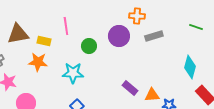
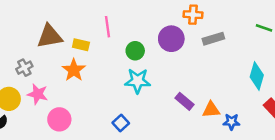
orange star: (38, 62) -> (74, 70), turned 30
cyan star: (73, 73) -> (138, 81), moved

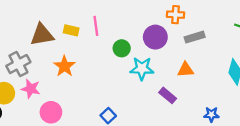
yellow rectangle: (81, 45) -> (71, 30), moved
gray cross: (24, 68) -> (18, 64), size x1.5
cyan star: (138, 81) -> (142, 68), moved
orange triangle: (211, 110) -> (186, 70), moved

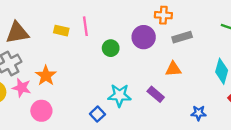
brown triangle: (42, 35) -> (17, 33), moved
orange star: (64, 66) -> (46, 76), moved
cyan star: (142, 68) -> (119, 95), moved

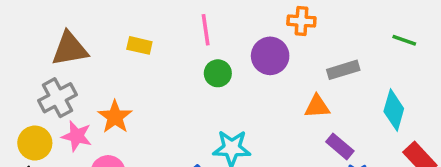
pink line: (85, 26) -> (206, 30), moved
gray rectangle: (182, 37) -> (343, 70), moved
purple rectangle: (156, 94) -> (340, 146), moved

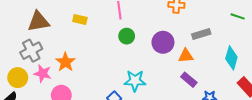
purple circle: (270, 56) -> (163, 42), moved
purple rectangle: (340, 146) -> (189, 80), moved

